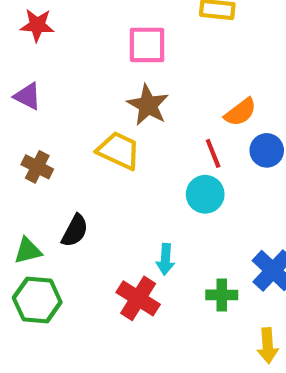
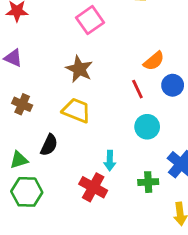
pink square: (147, 45) -> (90, 20), turned -32
brown star: (148, 105) -> (79, 69), moved
yellow trapezoid: (119, 151) -> (76, 110), moved
cyan circle: (205, 194) -> (147, 127), moved

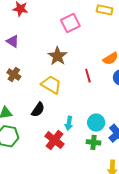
red line: (137, 89) -> (88, 76), moved
cyan circle: (147, 127) -> (96, 123), moved
black semicircle: (49, 145) -> (38, 110), moved

